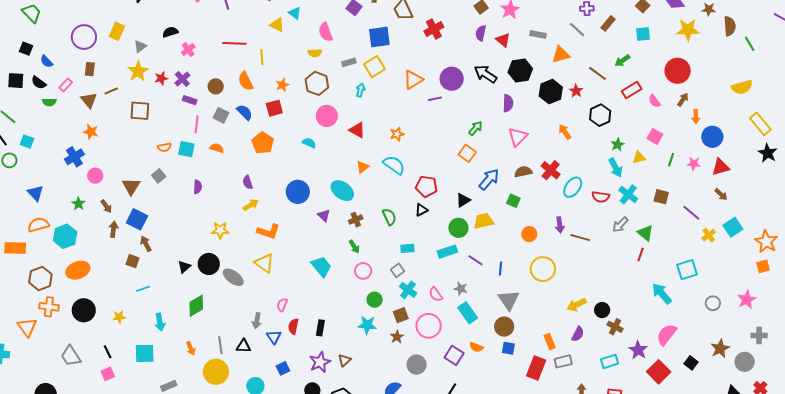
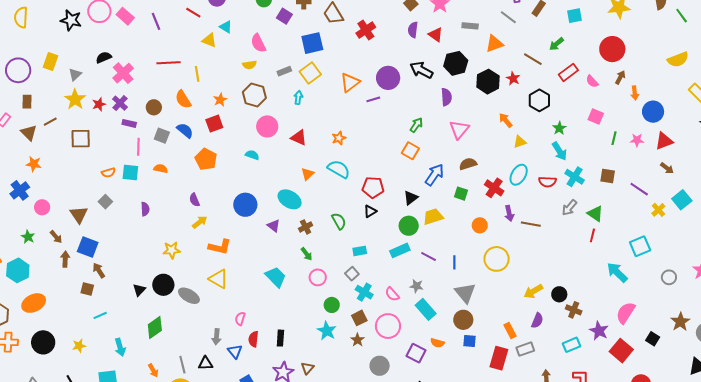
pink cross: (188, 50) -> (123, 73), size x1.5
yellow triangle: (639, 158) -> (520, 142), moved
red cross: (551, 170) -> (494, 188), moved
cyan star: (367, 325) -> (327, 331), turned 30

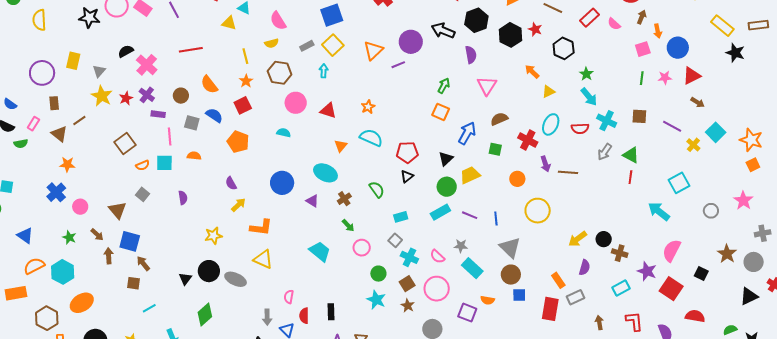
yellow line: (197, 74) -> (245, 56), moved
pink square: (596, 117) -> (643, 49), moved, turned -35
brown square: (81, 139) -> (125, 143), moved, turned -30

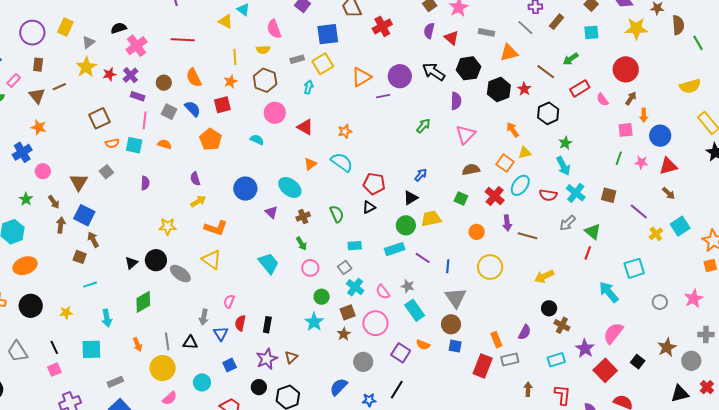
orange square: (441, 112) -> (505, 163), moved
blue arrow: (467, 133) -> (421, 175), moved, size x0.6
yellow arrow: (578, 239) -> (544, 276), moved

